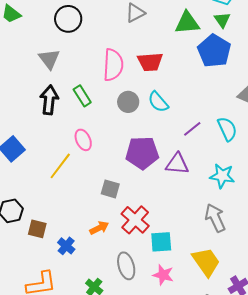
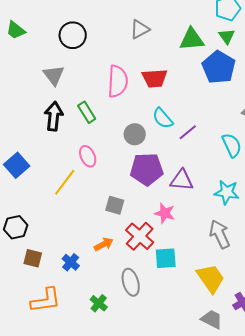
gray circle: (128, 102) -> (135, 134), moved
purple line: (192, 129) -> (188, 132), moved
brown square: (37, 229) -> (33, 258), moved
pink star: (163, 275) -> (165, 213), moved

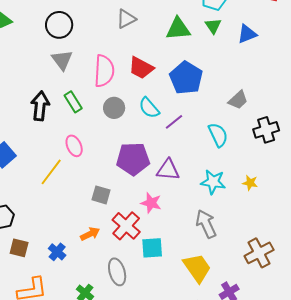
blue pentagon: (219, 67) -> (186, 78), moved
gray triangle: (54, 75) -> (62, 60), moved
red trapezoid: (155, 78) -> (141, 68), turned 32
gray circle: (135, 134) -> (114, 108), moved

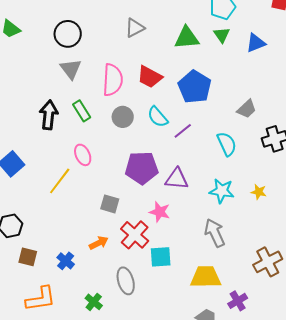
yellow trapezoid: (197, 268) -> (206, 277), turned -56

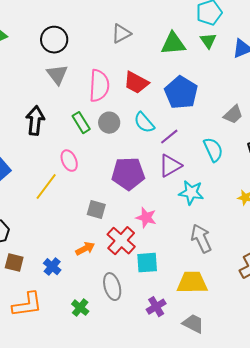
green rectangle: (82, 111) -> (81, 123), moved
purple triangle: (177, 179) -> (170, 166), moved, turned -35
cyan star: (222, 191) -> (191, 193), moved
purple cross: (238, 301) -> (156, 307), moved

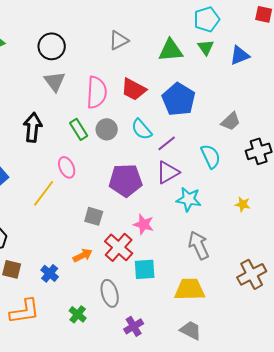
purple cross: (156, 307) -> (134, 326), moved

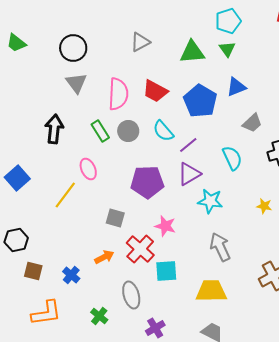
blue triangle: (240, 55) -> (236, 87), moved

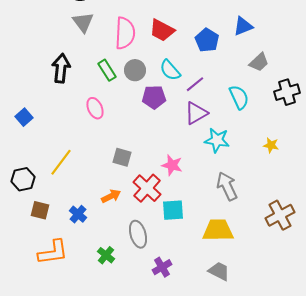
blue pentagon: (200, 101) -> (207, 40), size x0.7
blue square: (17, 178) -> (24, 117), size x0.7
purple pentagon: (147, 182) -> (154, 97), moved, size x0.7
yellow line: (65, 195) -> (61, 162), moved

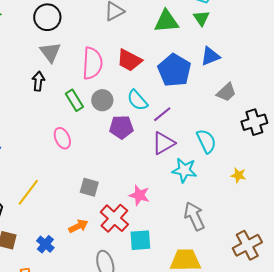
blue pentagon: (207, 40) -> (174, 70), size x1.4
black arrow: (61, 68) -> (38, 81), moved, size x0.7
cyan semicircle: (239, 97) -> (206, 141), moved

